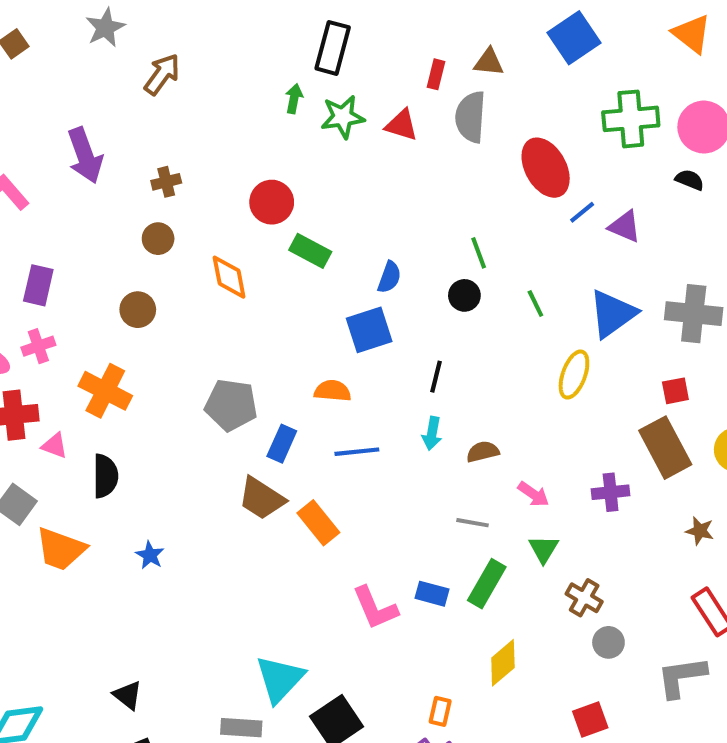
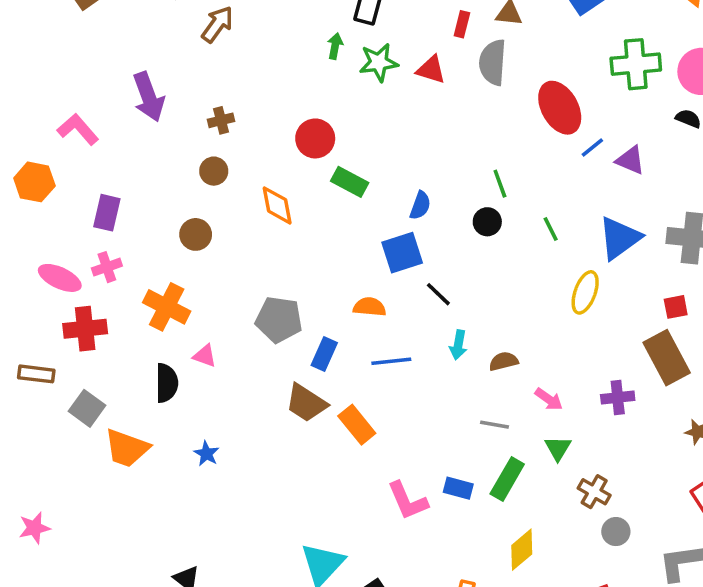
black line: (436, 377) -> (438, 294), moved, turned -60
pink triangle: (55, 446) -> (205, 356), moved

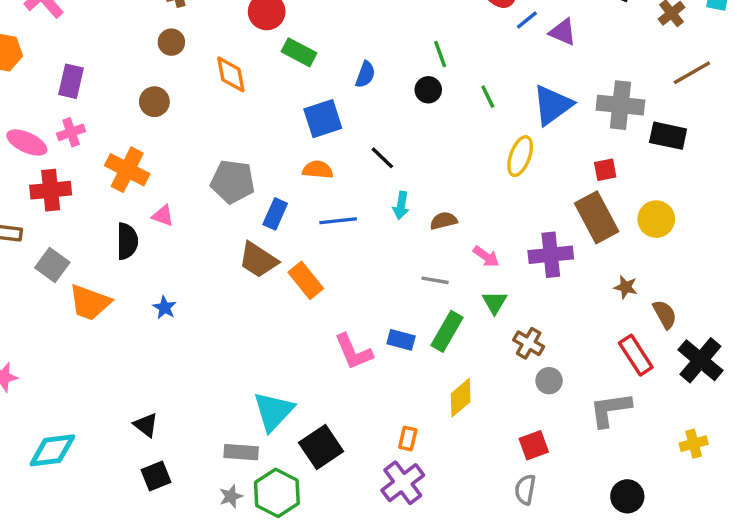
blue square: (402, 253) -> (323, 119), moved
purple cross: (618, 397) -> (551, 255), size x1.4

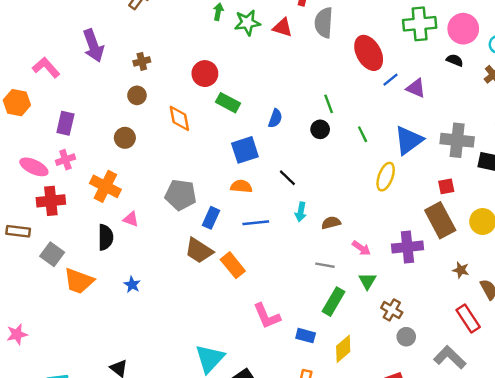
blue rectangle: (401, 340) -> (306, 336), moved
gray L-shape: (610, 410) -> (450, 357), turned 52

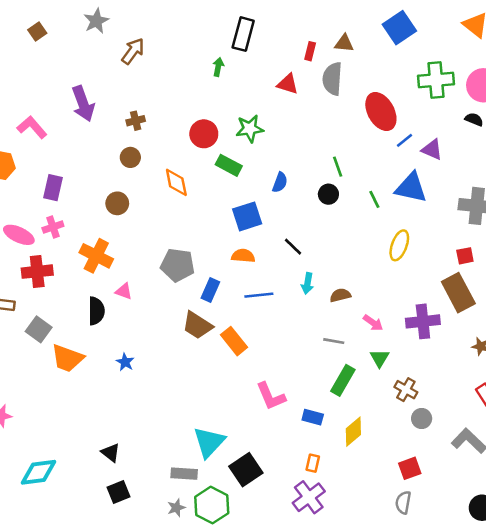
green star: (247, 23) -> (250, 129), moved
blue triangle: (409, 140) -> (411, 188), moved, turned 48

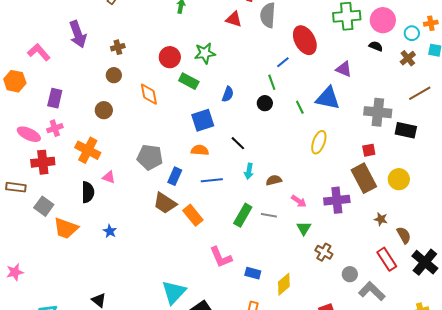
blue line: (405, 140) -> (283, 62), moved
green rectangle: (343, 380) -> (243, 215), moved
gray circle: (422, 418) -> (350, 274), moved

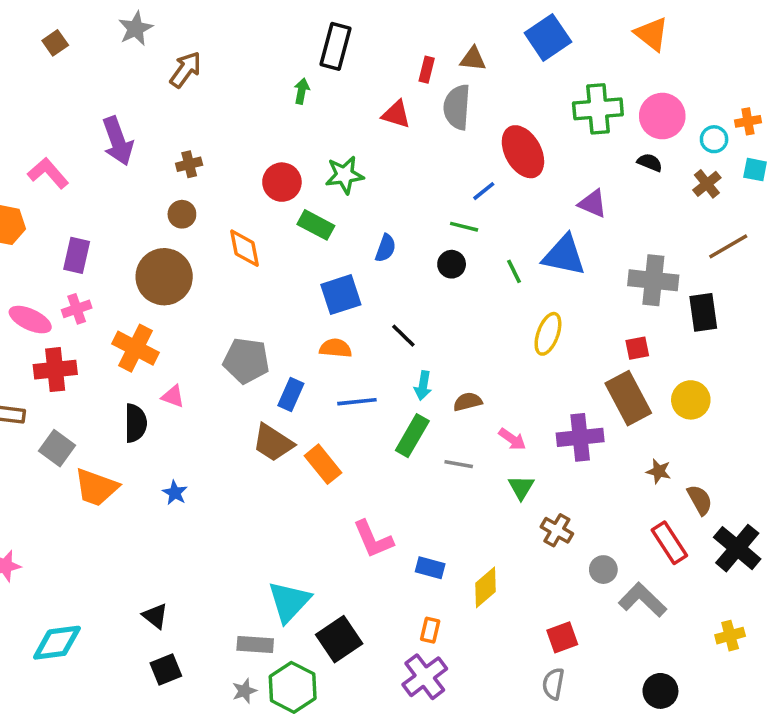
green line: (272, 82) -> (464, 227), turned -56
brown circle: (104, 110) -> (164, 277), size x1.8
black rectangle: (406, 130) -> (703, 312), turned 70
green rectangle: (243, 215) -> (412, 436), moved

